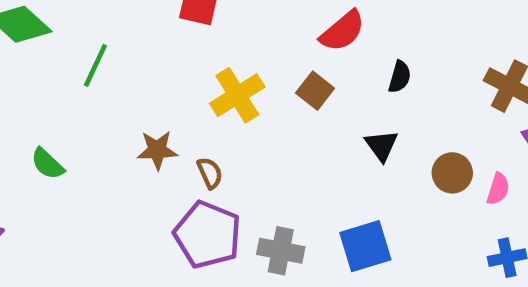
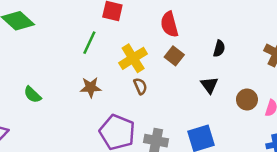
red semicircle: (342, 31) -> (169, 24), moved, turned 115
green line: (95, 65) -> (89, 43), moved
brown semicircle: (210, 173) -> (140, 86), moved

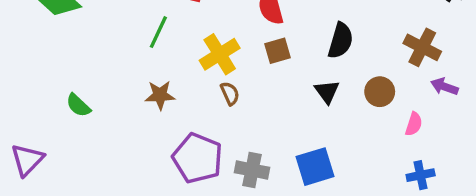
black semicircle: (219, 49) -> (341, 41), size x1.5
brown square: (174, 56) -> (278, 51), turned 36
brown circle: (247, 100) -> (380, 92), moved

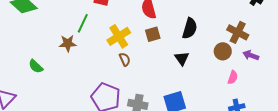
brown circle: (380, 92) -> (223, 51), moved
brown star: (160, 95) -> (68, 43), moved

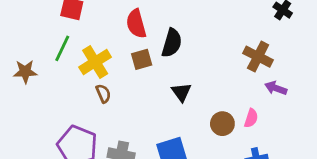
green line: (83, 23) -> (62, 48), moved
black semicircle: (190, 28) -> (172, 43), moved
brown circle: (223, 51) -> (222, 124), moved

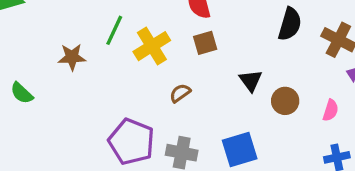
black semicircle: (172, 43) -> (290, 24), moved
brown semicircle: (103, 94) -> (180, 93), moved, turned -102
brown circle: (222, 124) -> (285, 101), moved

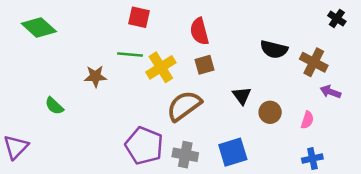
black semicircle: (290, 24) -> (274, 49), turned 88
green line: (114, 30) -> (130, 54), turned 70
brown semicircle: (180, 93) -> (184, 106), size x2.0

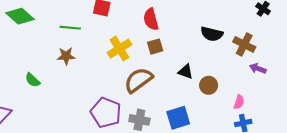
green line: (130, 54) -> (70, 28), moved
black triangle: (242, 96) -> (186, 72), turned -35
pink semicircle: (307, 120) -> (239, 102), moved

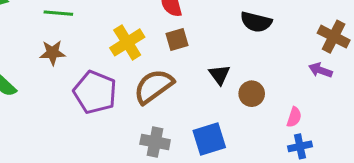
brown cross: (244, 44) -> (334, 37), moved
black triangle: (186, 72) -> (219, 75), turned 35
purple pentagon: (106, 113) -> (95, 92), moved

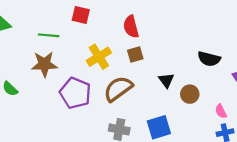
black semicircle: (256, 22) -> (209, 59), moved
brown star: (53, 53) -> (44, 64), size x1.4
pink semicircle: (294, 117) -> (221, 111), turned 136

